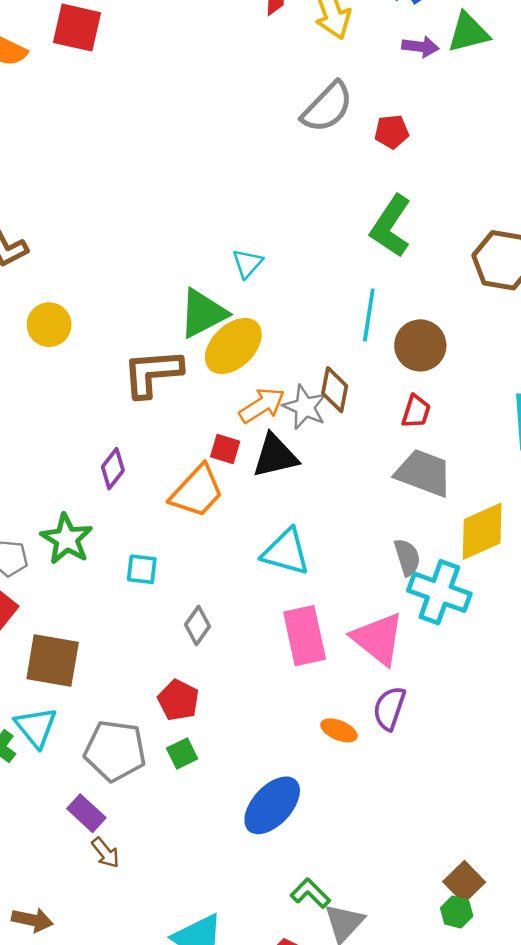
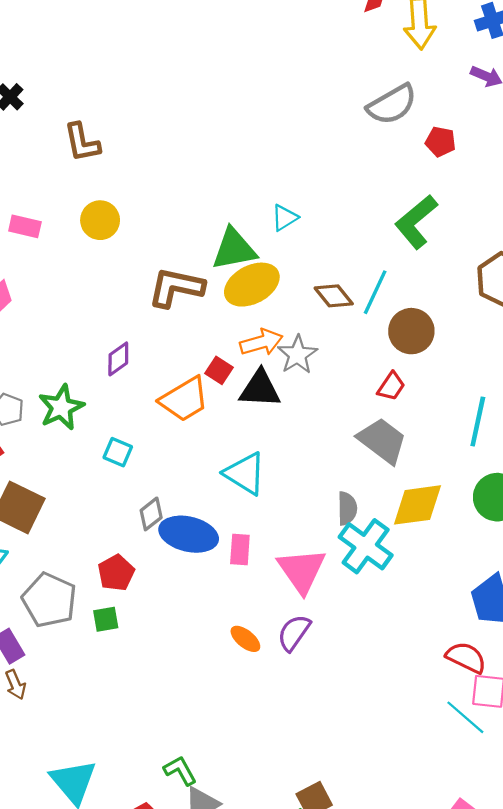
brown diamond: (335, 390) -> (334, 296), moved, turned -66
pink rectangle: (305, 636) -> (240, 549), size x0.6
blue ellipse: (272, 805) -> (189, 534), moved, turned 44

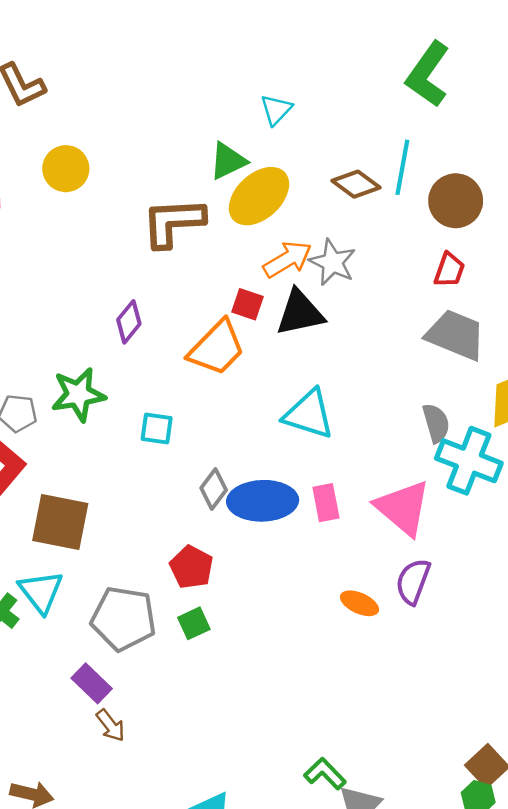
green triangle: (234, 249) -> (228, 161), size x0.7
green star: (61, 407) -> (78, 394), turned 30

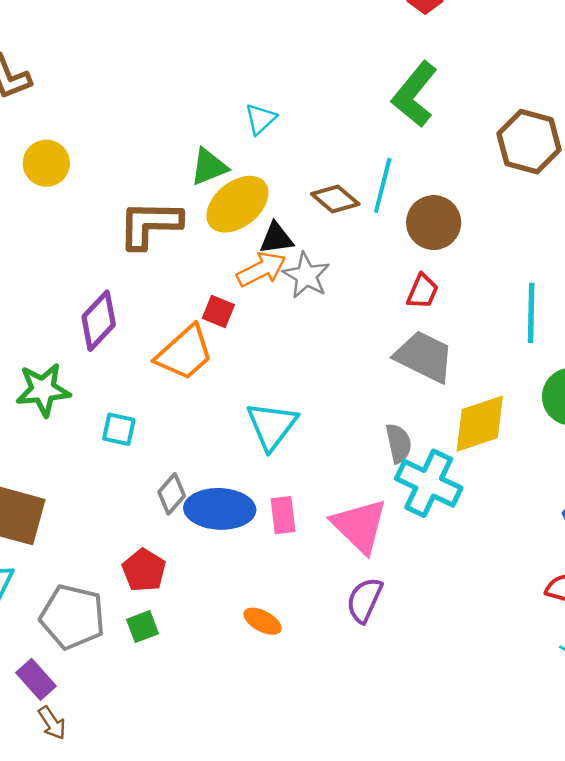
black triangle: (300, 313) -> (276, 238), moved, size x0.7
purple diamond: (129, 322) -> (99, 321), size x1.4
cyan triangle: (309, 414) -> (272, 426), turned 46
orange ellipse: (359, 603) -> (263, 621), moved

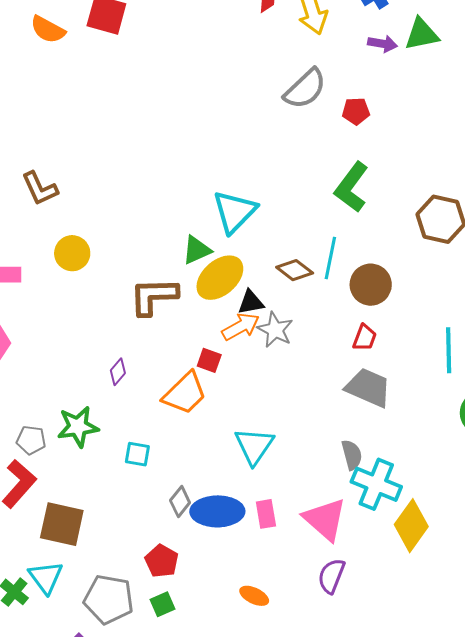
cyan triangle: (261, 119) -> (235, 212), size x1.8
purple diamond: (99, 321) -> (118, 372), size x0.6
yellow diamond: (480, 424) -> (411, 526), moved, turned -33

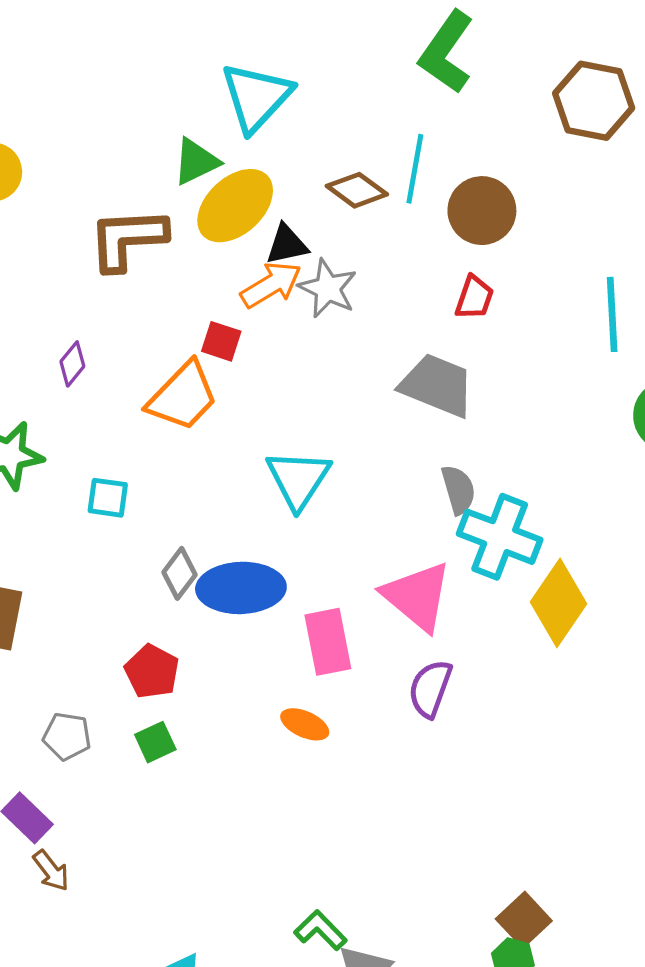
gray trapezoid: (368, 388) -> (437, 385), moved
pink rectangle: (266, 514) -> (328, 642), moved, size x1.4
gray pentagon: (109, 599) -> (67, 736), size x0.6

